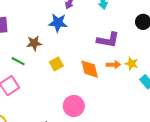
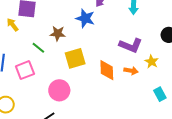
yellow square: (56, 64) -> (75, 58), size x1.5
yellow star: (131, 64) -> (152, 62), moved
pink circle: (74, 106) -> (59, 90), moved

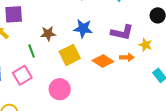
blue star: (85, 18) -> (83, 29), moved
green line: (38, 48) -> (32, 51), turned 40
orange diamond: (107, 70) -> (103, 61), turned -45

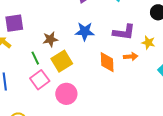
yellow square: (70, 55) -> (62, 61), moved
orange diamond: (103, 61) -> (107, 62), turned 60
pink square: (22, 75) -> (40, 80), moved

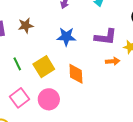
brown star: (50, 39) -> (26, 26), moved
orange diamond: (107, 62) -> (76, 74), moved
pink square: (40, 80) -> (19, 98), moved

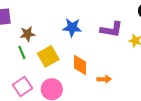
brown star: (26, 26) -> (27, 34), moved
orange arrow: (113, 61) -> (104, 79), moved

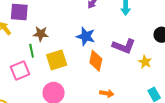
orange diamond: (80, 65) -> (96, 61), moved
pink square: (22, 86) -> (20, 71), moved

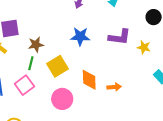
green line: (32, 51) -> (31, 63), turned 40
orange diamond: (96, 61) -> (89, 80), moved

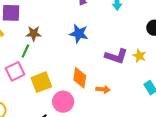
purple L-shape: (120, 37) -> (116, 56), moved
yellow square: (57, 66) -> (41, 82), moved
pink circle: (62, 99) -> (63, 102), moved

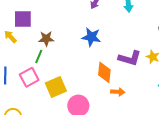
orange diamond: (80, 78) -> (104, 72), moved

